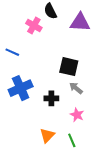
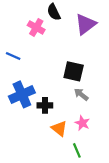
purple triangle: (80, 22) -> (86, 24), turned -40
black cross: (51, 98) -> (45, 105), moved
orange triangle: (47, 135) -> (59, 128), moved, turned -35

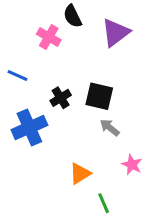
black cross: (45, 105) -> (61, 98), moved, turned -32
pink star: (82, 123) -> (132, 165), moved
orange triangle: (59, 128) -> (80, 174), turned 49

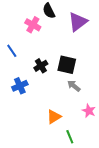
blue line: (18, 76) -> (12, 51), turned 32
blue cross: (29, 127) -> (20, 86), size x0.7

